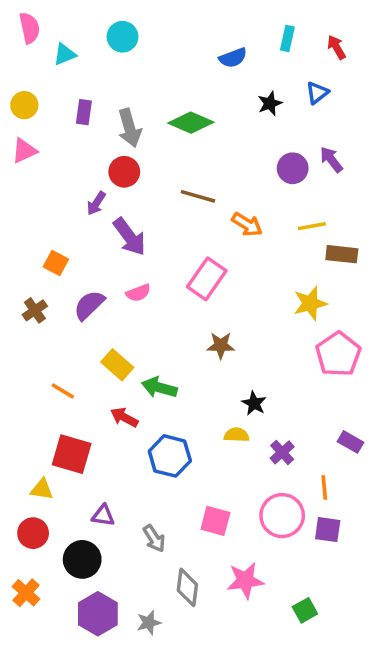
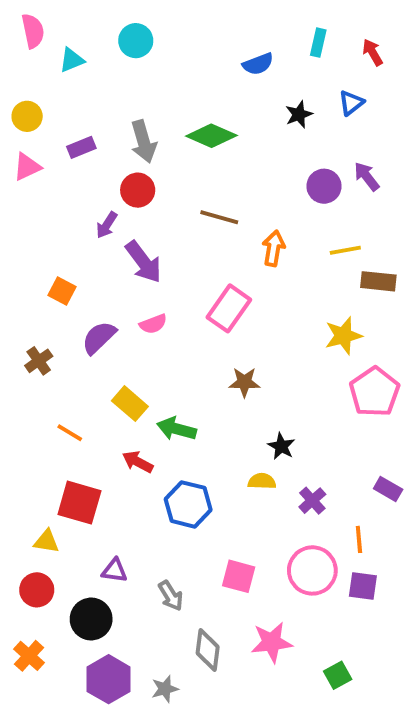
purple rectangle: (84, 112) -> (81, 147), moved, turned 60
orange arrow: (247, 224) -> (274, 248), turned -112
brown cross: (35, 310) -> (39, 361), moved

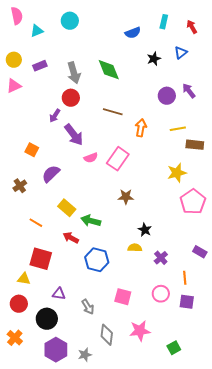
green diamond: (211, 136) -> (109, 70), turned 45
purple rectangle: (81, 147) -> (40, 66), moved
pink semicircle: (153, 324) -> (91, 158), moved
pink circle: (312, 570) -> (161, 294), size x0.7

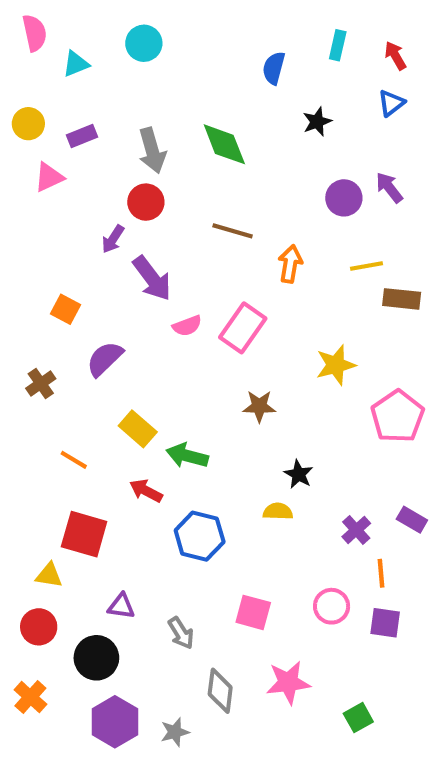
blue semicircle: (133, 33) -> (274, 68), turned 126
blue triangle: (181, 53) -> (391, 103), moved
pink triangle: (14, 86) -> (49, 177), moved
yellow star: (177, 173) -> (336, 365), moved
purple cross: (161, 258) -> (356, 530), moved

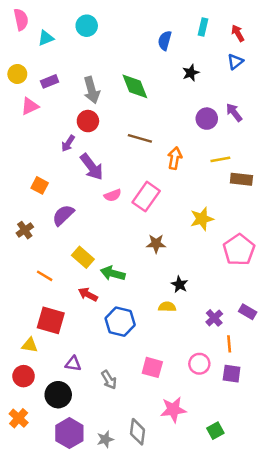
gray diamond: (220, 691) -> (137, 432), moved

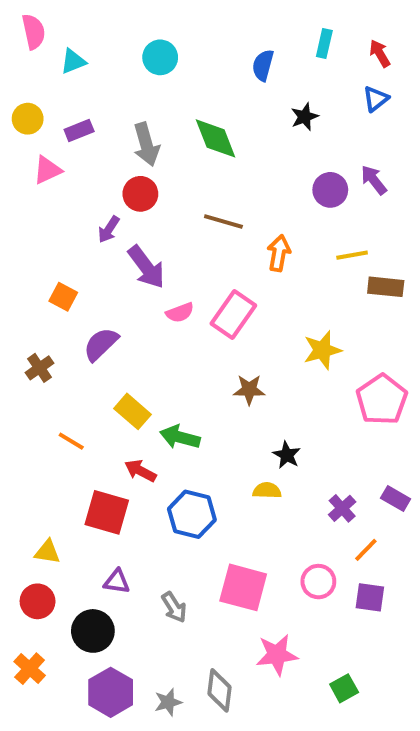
cyan circle: (87, 26) -> (160, 57), moved
red square: (51, 320) -> (107, 512), moved
orange line: (229, 344) -> (366, 550), turned 49
pink square: (152, 367) -> (243, 587), size x1.4

